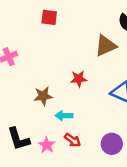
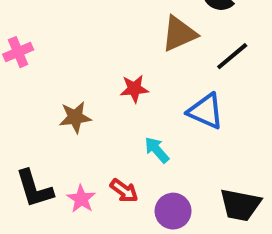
cyan arrow: (64, 116) -> (157, 150), moved, turned 49
purple circle: (112, 144) -> (173, 211), moved

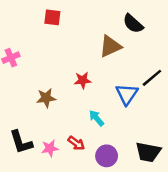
black line: (232, 56) -> (152, 78), moved
blue triangle: (206, 111) -> (127, 94), turned 40
pink star: (81, 199) -> (50, 148), turned 30

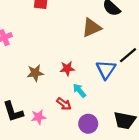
red star: (83, 80) -> (67, 68), moved
red arrow: (76, 143) -> (64, 104), moved

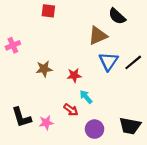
blue triangle: (106, 70) -> (108, 61), moved
brown star: (35, 73) -> (44, 69), moved

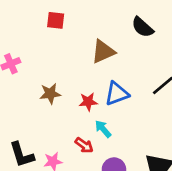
brown triangle: (98, 36) -> (103, 52), moved
blue triangle: (108, 61) -> (117, 94), moved, turned 36

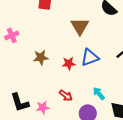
brown triangle: (103, 52) -> (80, 26), turned -36
cyan arrow: (103, 129) -> (99, 93), moved

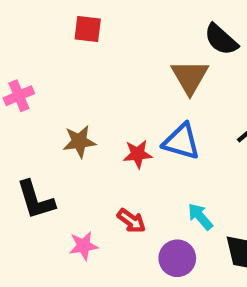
brown triangle: (80, 26) -> (190, 77), moved
blue triangle: (90, 57) -> (181, 142), turned 36
black L-shape: (20, 102) -> (36, 200), moved

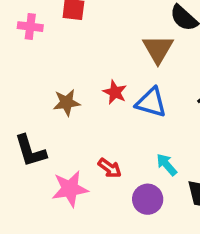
pink cross: (19, 96) -> (30, 27), moved, turned 30
red star: (138, 154) -> (115, 92), moved, turned 30
pink star: (83, 246) -> (70, 189), size x1.5

